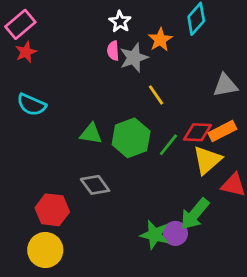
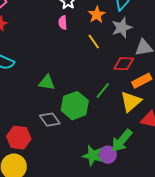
gray star: (134, 58) -> (122, 28), moved
yellow line: (156, 95) -> (94, 42), moved
red diamond: (198, 132) -> (124, 64), moved
green hexagon: (131, 138) -> (75, 106), moved

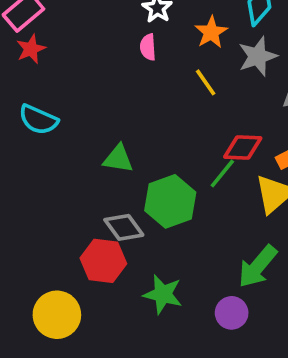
red diamond: (124, 64) -> (243, 147), moved
red hexagon: (19, 138) -> (103, 261), moved
purple circle: (108, 155) -> (232, 313), moved
green star: (93, 156) -> (163, 294), moved

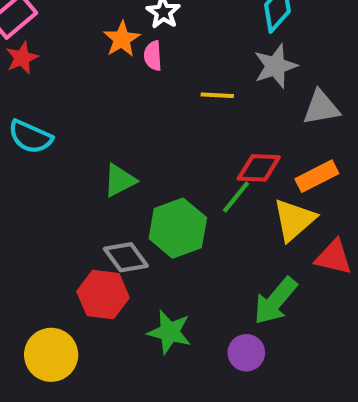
orange star: (211, 32) -> (122, 39), moved
yellow line: (206, 82) -> (217, 95), turned -52
green triangle: (118, 159) -> (120, 180), turned -36

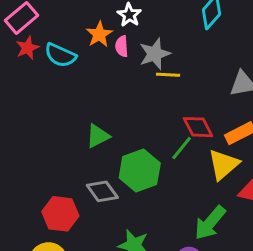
gray star: (275, 66) -> (155, 54), moved
cyan semicircle: (30, 137) -> (60, 55), moved
red diamond: (259, 168) -> (198, 127), turned 60
red hexagon: (103, 295) -> (60, 214), moved

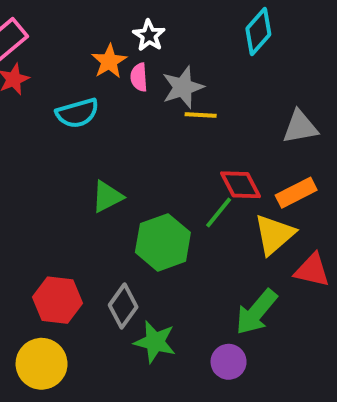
cyan semicircle: (60, 55) -> (77, 113), moved, turned -40
gray diamond: (102, 191) -> (123, 306), moved, turned 72

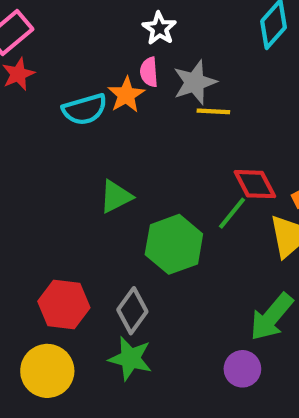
orange star: (109, 61) -> (126, 95), moved
green star: (155, 342) -> (130, 358), moved

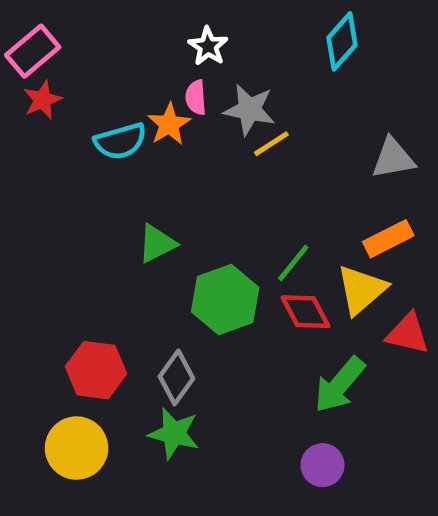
gray star: (195, 82) -> (249, 110), turned 30
yellow line: (213, 111) -> (271, 144), turned -36
red diamond: (255, 184) -> (305, 312), moved
purple circle: (242, 369) -> (322, 465), moved

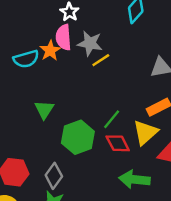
pink semicircle: (196, 97) -> (63, 37), size x1.5
green triangle: (157, 244) -> (44, 110), turned -30
green arrow: (340, 385) -> (135, 179), turned 56

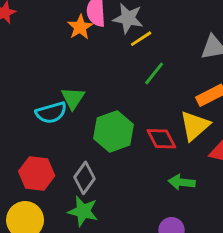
cyan semicircle: (26, 59) -> (51, 113), moved
green line: (112, 119) -> (154, 73), moved
green arrow: (135, 179) -> (182, 182), size x0.7

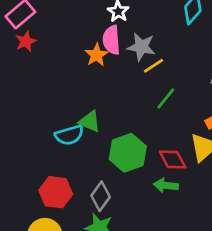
green triangle: (73, 98) -> (90, 121), turned -40
green arrow: (182, 182) -> (166, 185), moved

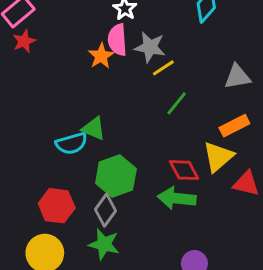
green hexagon: (128, 153) -> (116, 176), moved
green arrow: (166, 185) -> (177, 198), size x1.4

